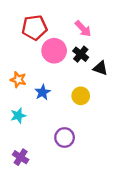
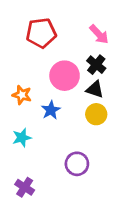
pink circle: (54, 51) -> (65, 76), moved
black triangle: (100, 68) -> (95, 89), moved

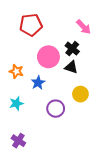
pink arrow: (99, 34) -> (84, 27), moved
yellow circle: (96, 114) -> (80, 94), moved
purple circle: (77, 164) -> (56, 109), moved

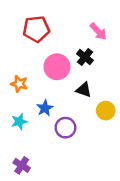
black triangle: (71, 67) -> (84, 90), moved
blue star: (38, 83) -> (45, 108), moved
yellow circle: (80, 94) -> (106, 111), moved

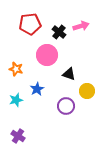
pink arrow: (98, 31) -> (81, 26), turned -63
black cross: (85, 57) -> (59, 32), moved
purple circle: (65, 128) -> (66, 106), moved

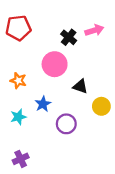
red pentagon: (30, 24) -> (18, 28), moved
purple circle: (66, 106) -> (66, 124), moved
purple cross: (18, 136) -> (21, 159), turned 32

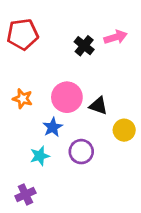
pink circle: (55, 64) -> (67, 97), moved
cyan star: (18, 117) -> (40, 156), moved

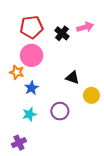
red pentagon: (23, 34) -> (32, 27), moved
pink circle: (67, 97) -> (32, 55), moved
blue star: (53, 127) -> (32, 88), moved

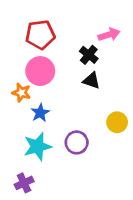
black cross: (62, 33) -> (89, 55), moved
black triangle: (72, 77) -> (91, 80), moved
cyan star: (29, 114) -> (38, 147), size x1.5

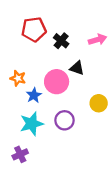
pink arrow: (109, 35) -> (97, 40), moved
black cross: (89, 55) -> (61, 41), moved
pink circle: (40, 71) -> (57, 82), moved

